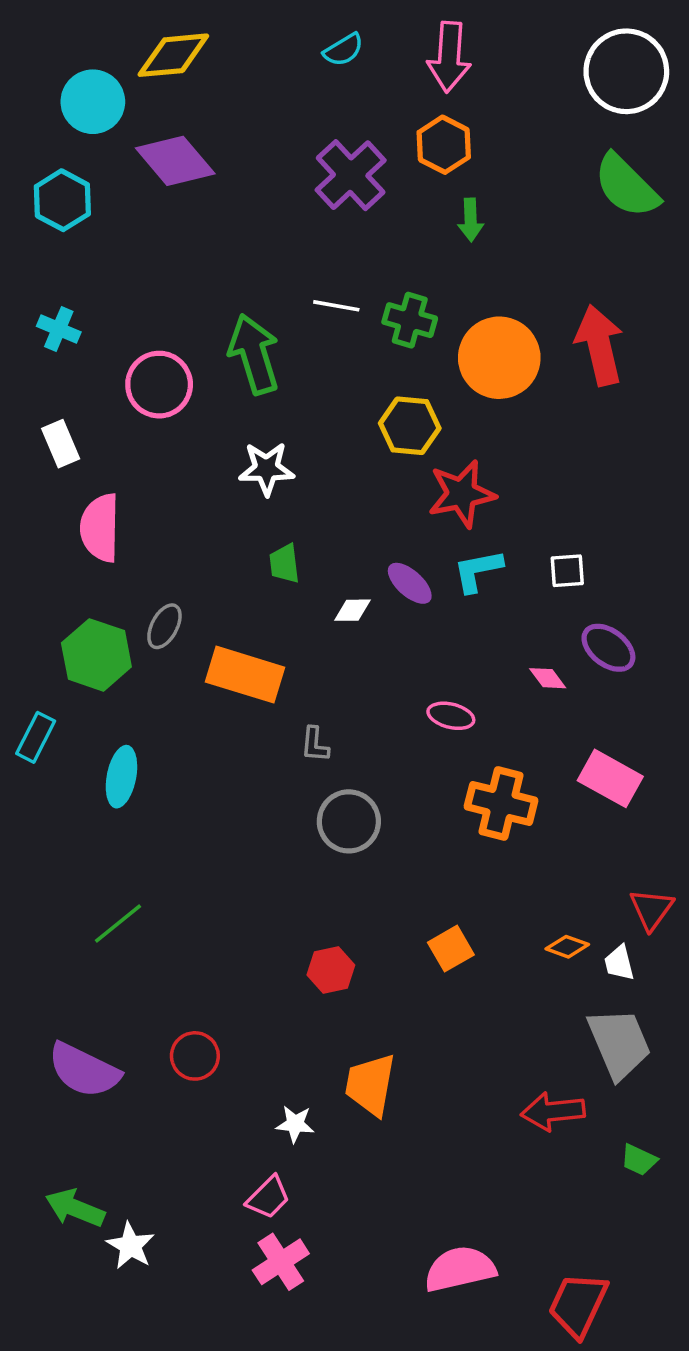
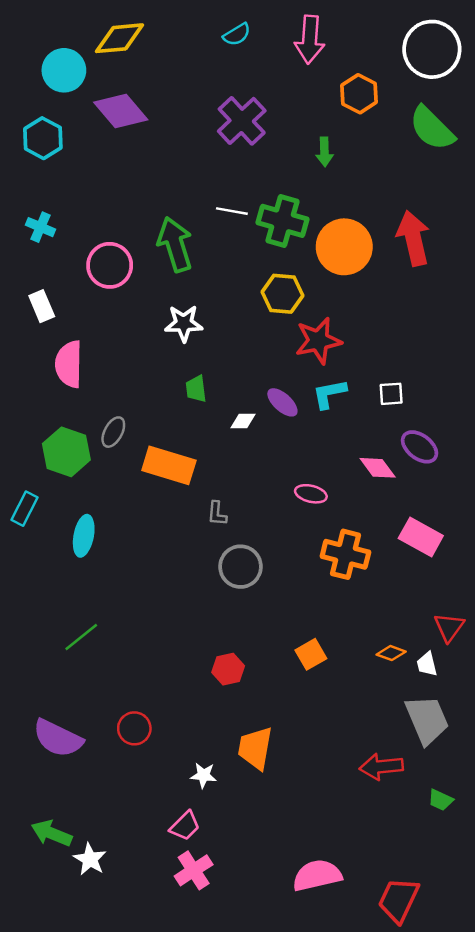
orange hexagon: (444, 145) -> (359, 94), moved
green cross: (410, 320) -> (282, 221), size x1.4
pink diamond: (548, 678) -> (378, 468), size x1.4

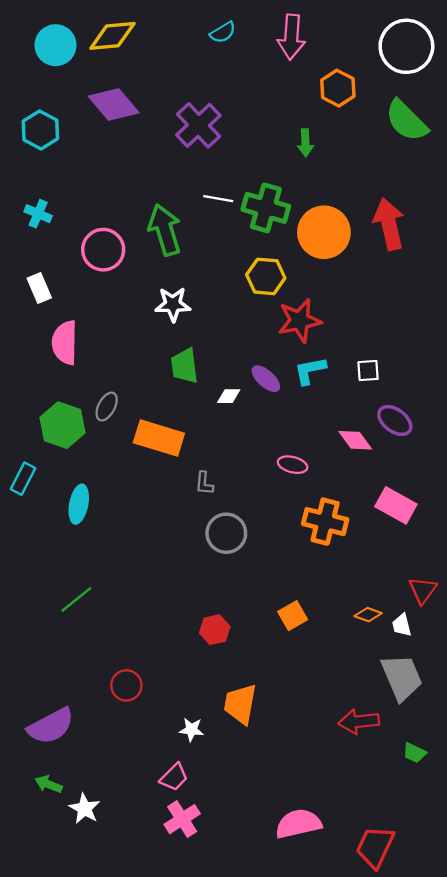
cyan circle: (64, 70) -> (56, 45), moved
purple cross: (242, 121) -> (198, 125), moved
green trapezoid: (196, 389) -> (184, 366), size x1.4
purple semicircle: (58, 738) -> (51, 726), moved, turned -54
green arrow: (52, 833) -> (49, 784), size x0.7

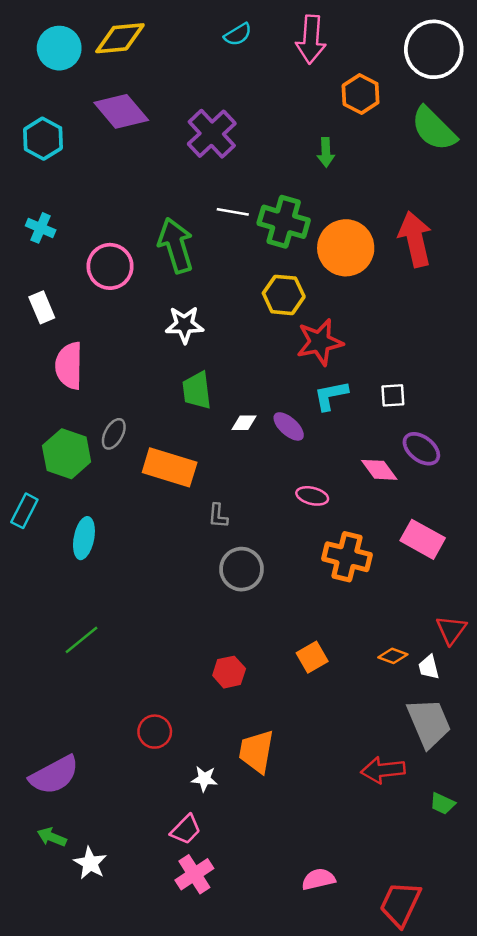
purple ellipse: (266, 379) -> (289, 426), moved
red circle: (126, 685) -> (155, 732), moved
pink semicircle: (298, 824) -> (318, 879), size x0.7

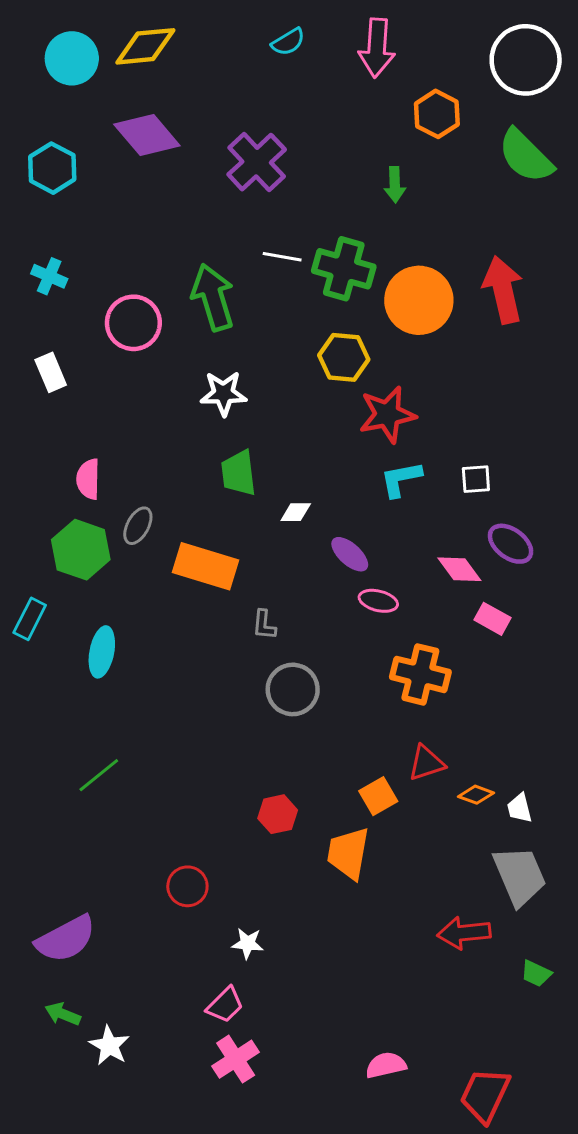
pink semicircle: (69, 366) -> (88, 479), moved, size x0.7
purple ellipse: (289, 426) -> (350, 554), moved
pink rectangle: (423, 539) -> (492, 619), moved, size x0.7
red triangle: (451, 630) -> (426, 763), moved, turned 36
orange trapezoid: (256, 751) -> (348, 853), moved

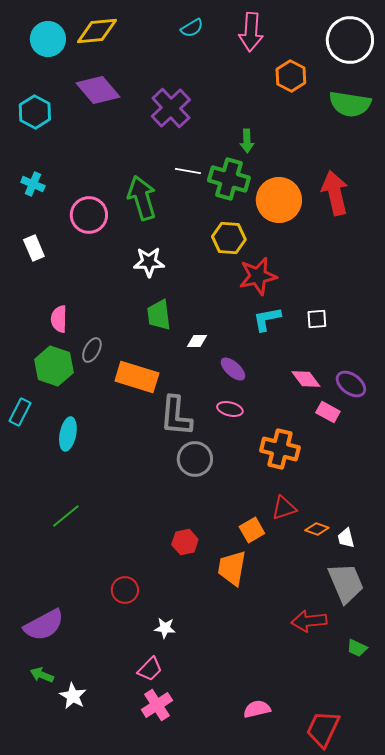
green semicircle: (526, 156) -> (350, 104), turned -36
green arrow: (395, 185) -> (247, 141), moved
purple ellipse: (511, 544) -> (351, 384), moved
pink ellipse: (378, 601) -> (230, 409), moved
gray L-shape: (264, 625) -> (176, 416), size x2.0

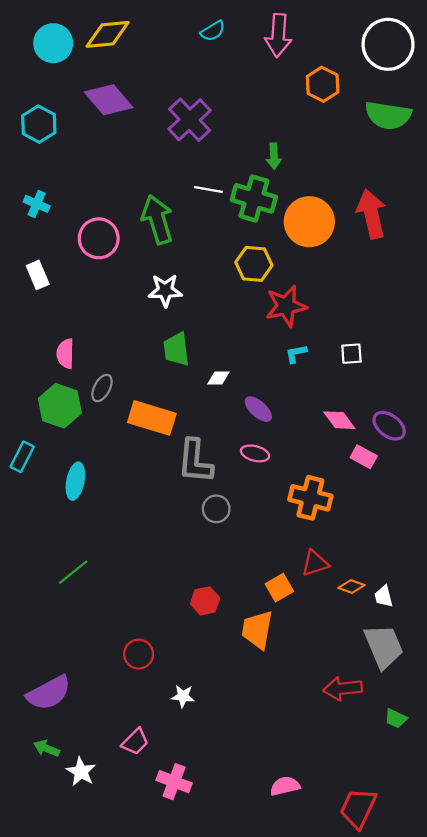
cyan L-shape: (267, 319) -> (296, 354), size x0.7
gray circle: (195, 459) -> (216, 509), size x0.7
pink trapezoid: (150, 669) -> (135, 742), moved
pink cross: (157, 705) -> (174, 782), turned -36

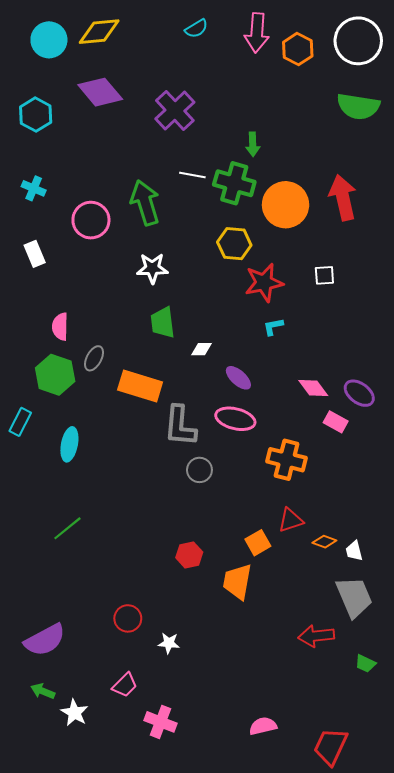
orange hexagon: (323, 84) -> (298, 49), moved
white square: (351, 354) -> (324, 275), moved
pink ellipse: (255, 453) -> (235, 419), size x1.5
red circle: (139, 654) -> (128, 618), moved

